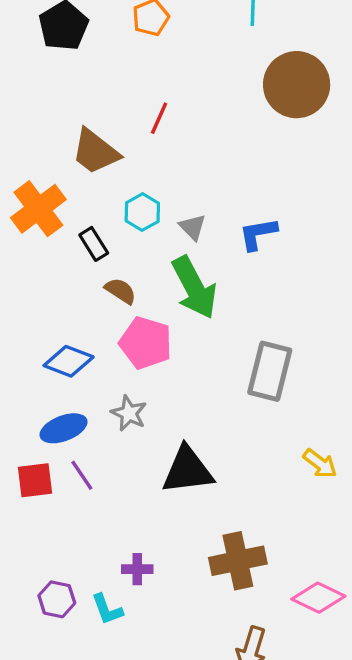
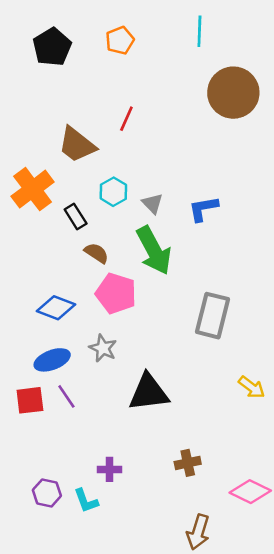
brown cross: (238, 561) -> (188, 463), size x0.6

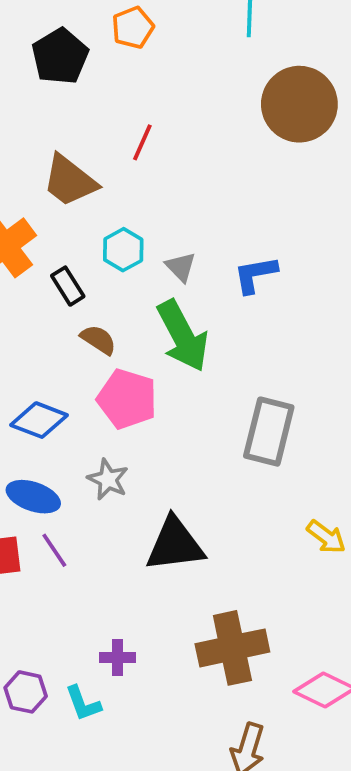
black pentagon: (52, 47) -> (60, 56), moved
blue ellipse: (52, 360) -> (33, 497), turned 40
brown cross: (188, 463) -> (232, 648), size x1.8

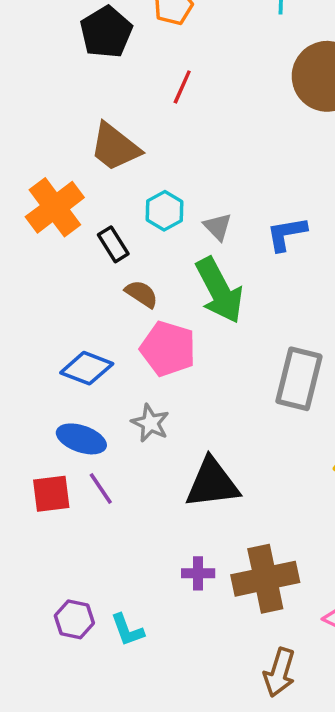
red line: (142, 142) -> (182, 87), moved
purple cross: (118, 657) -> (198, 573), moved

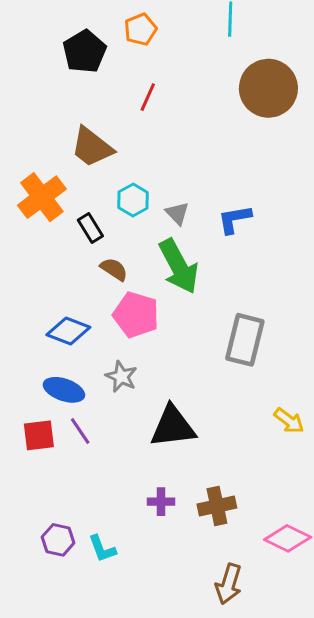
brown cross: (265, 579) -> (217, 506), size x0.7

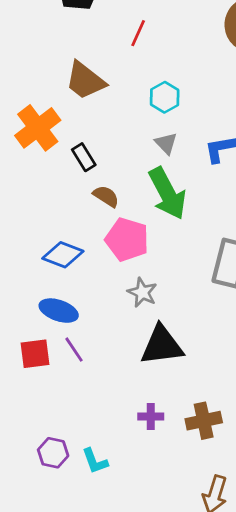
cyan hexagon: (133, 200) -> (165, 97), moved
gray star: (121, 377) -> (142, 292), moved

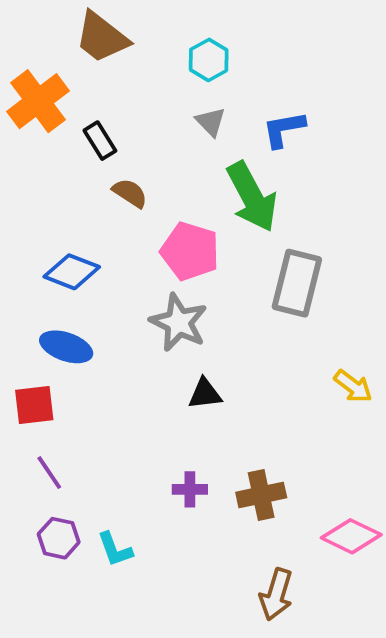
green arrow: (167, 193) -> (252, 197), moved
pink pentagon: (127, 239) -> (190, 251), moved
gray star: (142, 292) -> (179, 322), size x1.4
black triangle: (162, 345) -> (205, 394), size x0.6
purple line: (74, 350) -> (49, 473), moved

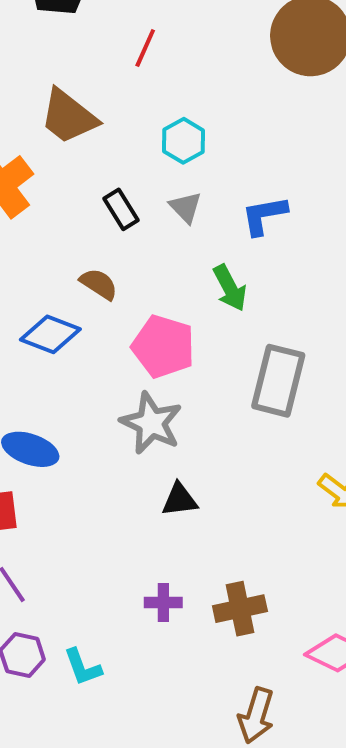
black rectangle: (100, 141) -> (121, 209), moved
green arrow: (252, 197) -> (230, 288), size x0.6
blue diamond: (72, 272) -> (50, 334), moved

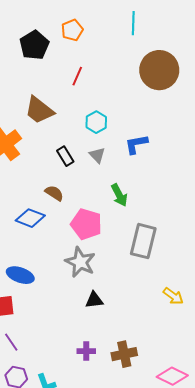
blue L-shape: (264, 215) -> (136, 144), moved

